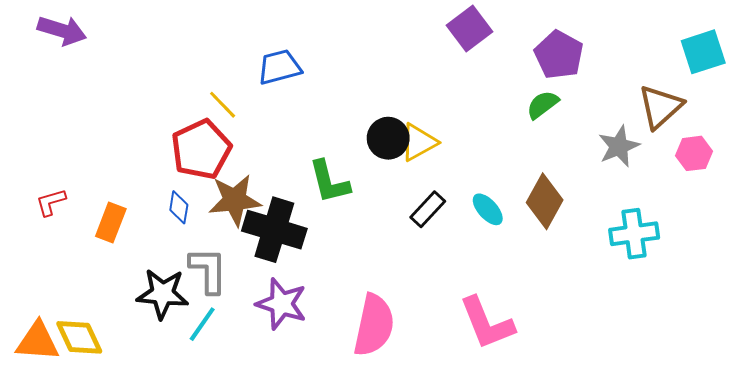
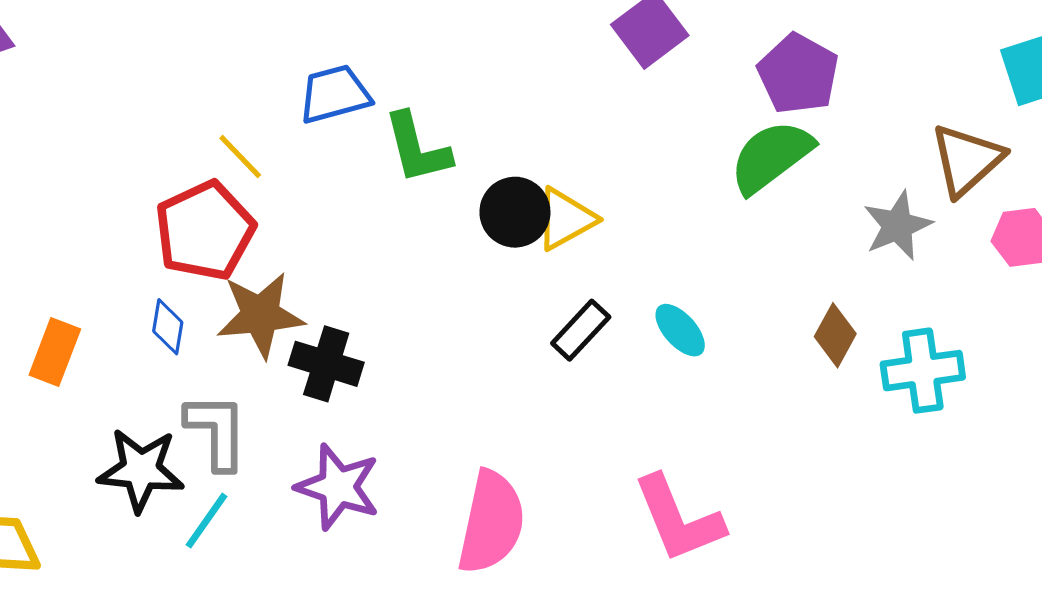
green semicircle: (543, 105) -> (771, 157), size x1.6
green L-shape: (329, 182) -> (417, 148), moved
brown diamond: (545, 201) -> (835, 335), moved, size x0.7
black cross: (274, 230) -> (326, 364), size x0.7

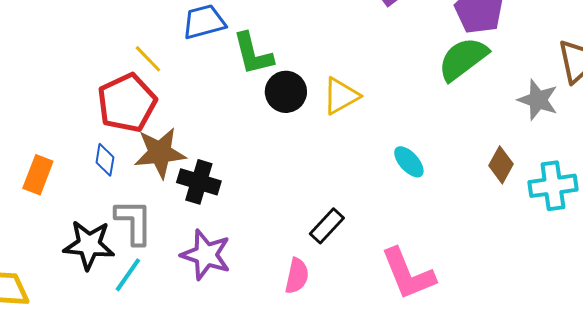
black circle: (515, 212) -> (286, 92), moved
gray star: (898, 226) -> (538, 100), turned -30
black rectangle: (581, 330) -> (327, 226), moved
pink semicircle: (491, 522) -> (297, 276), size x0.6

